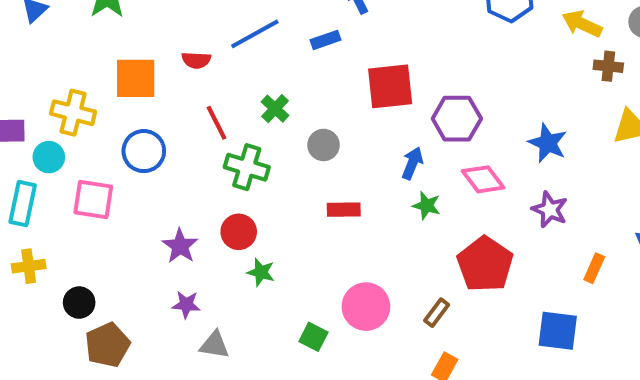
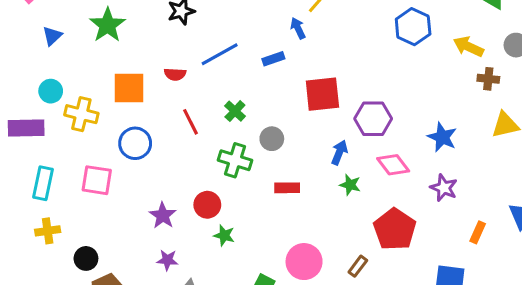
cyan circle: (49, 157) -> (51, 91), moved
green cross: (247, 167) -> (235, 160), moved

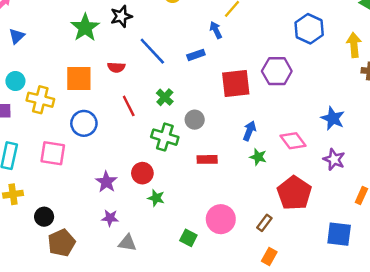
green star: (107, 25) -> (85, 28), moved
yellow arrow: (468, 47) -> (354, 45), turned 60
blue line: (220, 54) -> (152, 51), turned 76
purple hexagon: (373, 119) -> (277, 71), moved

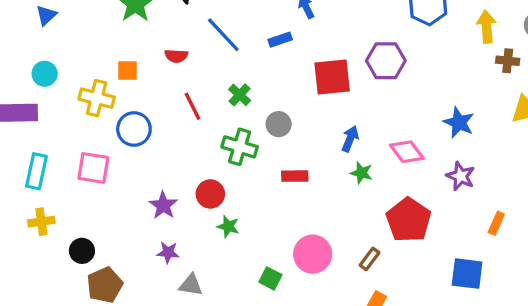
orange square: (79, 79) -> (127, 70), size x0.6
yellow cross: (40, 100) -> (97, 98), moved

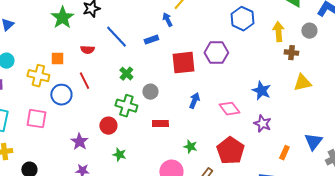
red line: (192, 106) -> (84, 81), moved
green star: (361, 173) -> (190, 147), moved
red circle: (210, 194) -> (108, 126), moved

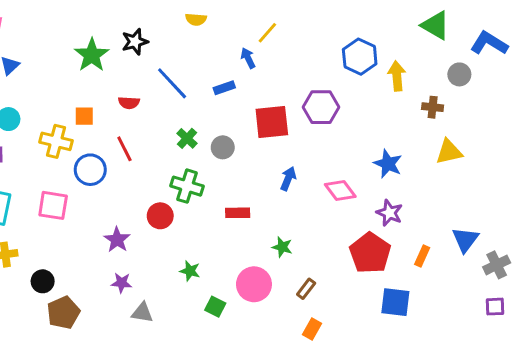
yellow arrow: (278, 32) -> (397, 76), moved
gray circle: (150, 92) -> (223, 147), moved
red pentagon: (230, 151) -> (370, 253), moved
green star: (119, 155) -> (190, 271), moved

